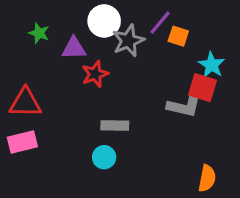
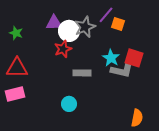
white circle: (104, 21) -> (69, 31), moved
green star: (39, 33) -> (16, 33), moved
purple triangle: (74, 48) -> (54, 23), moved
cyan star: (212, 65) -> (111, 58), moved
gray rectangle: (115, 125) -> (82, 73), moved

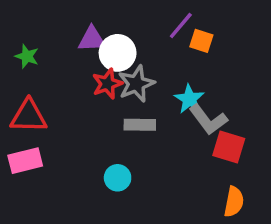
gray star: (85, 27) -> (136, 84), moved
red square: (134, 58) -> (229, 147), moved
gray L-shape: (122, 70) -> (208, 120), turned 40

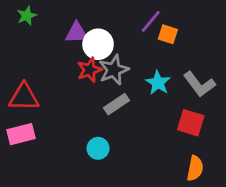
green star: (27, 56) -> (27, 16), moved, turned 30
gray L-shape: (208, 120) -> (199, 84), moved
gray rectangle: (140, 125) -> (117, 104), turned -35

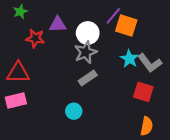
orange square: (168, 34) -> (126, 26), size x1.5
white circle: (98, 44) -> (88, 33), moved
red star: (89, 70) -> (35, 38), moved, turned 30
cyan star: (158, 83) -> (129, 59), moved

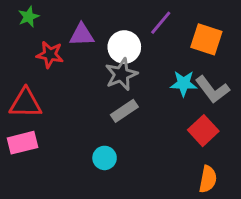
orange square: (126, 26) -> (206, 39), moved
cyan star: (129, 59) -> (184, 83), turned -30
red square: (143, 92) -> (203, 131), turned 30

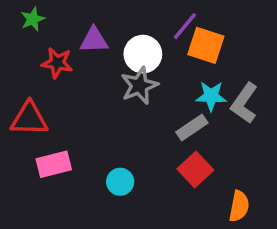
orange square: (206, 39) -> (206, 45), moved
gray L-shape: (212, 90) -> (244, 103), turned 72
gray rectangle: (124, 111) -> (192, 128), moved
red square: (203, 131) -> (195, 169), moved
pink rectangle: (23, 143) -> (54, 164), moved

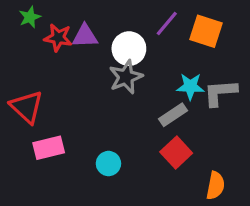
orange square: (206, 45) -> (206, 31), moved
red star: (57, 63) -> (58, 38), moved
gray L-shape: (244, 103) -> (220, 93), turned 51
red triangle: (29, 119) -> (27, 107), turned 42

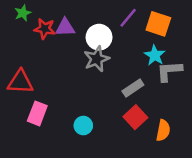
cyan star: (190, 86) -> (155, 55), moved, turned 30
red triangle: (27, 107) -> (20, 82), turned -40
pink rectangle: (49, 148) -> (37, 113), turned -55
orange semicircle: (215, 186) -> (163, 130), moved

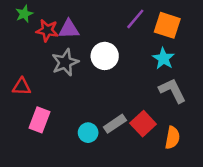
white circle: (99, 37) -> (105, 56), moved
gray star: (97, 59) -> (65, 62), moved
gray L-shape: (169, 71) -> (172, 90), moved, turned 68
red triangle: (20, 82) -> (22, 87), size x0.7
gray rectangle: (133, 88) -> (115, 124), moved

